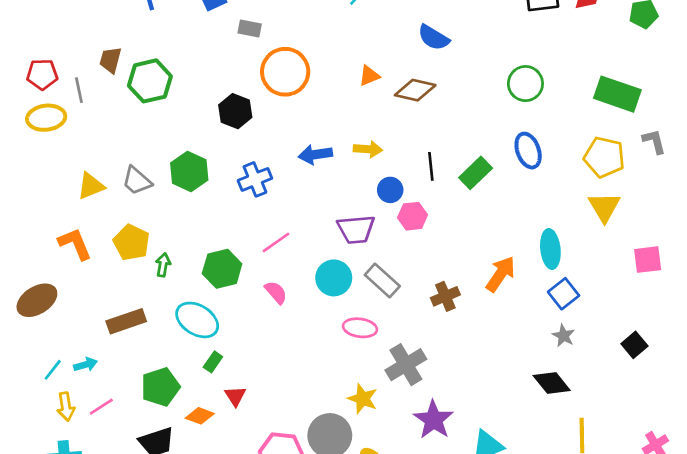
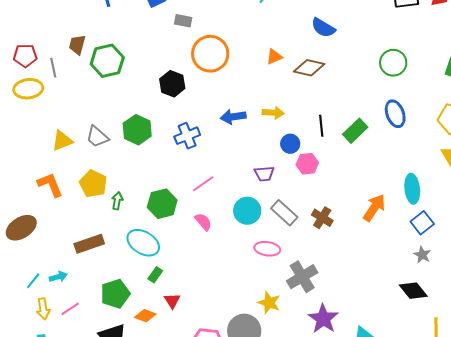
purple trapezoid: (356, 229) -> (264, 174), size x0.7
brown cross: (445, 296) -> (322, 218), moved, turned -35

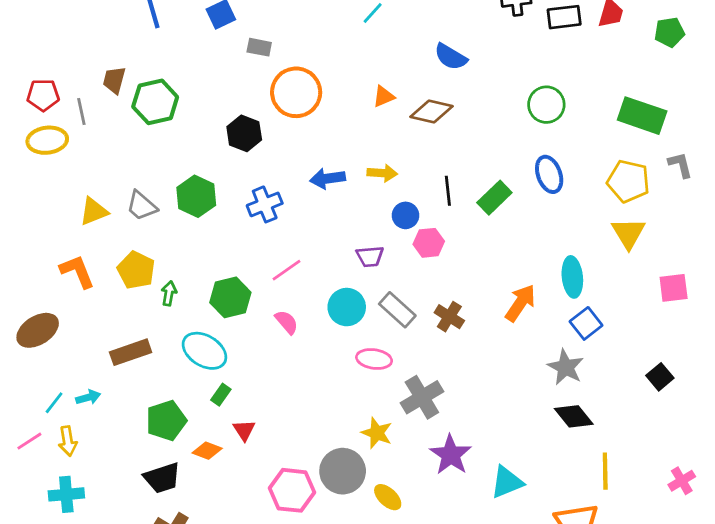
gray star: (422, 255) -> (566, 367), moved, size x1.5
pink line: (70, 309) -> (29, 441), moved

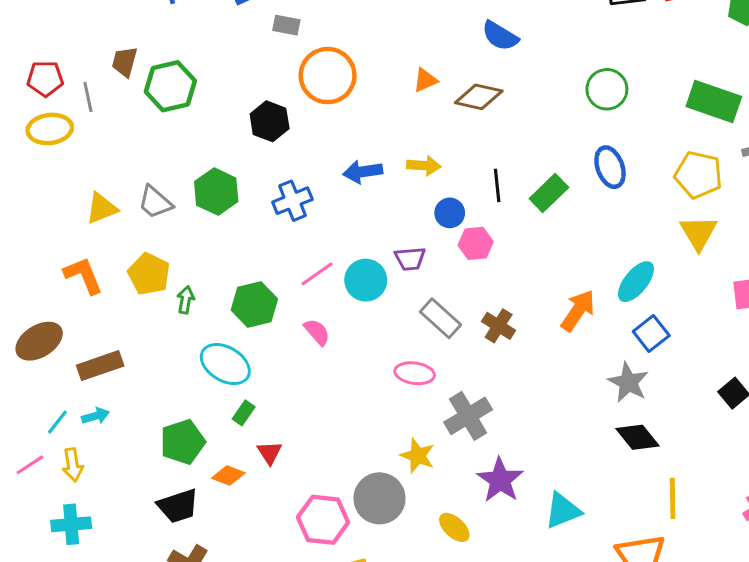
cyan ellipse: (572, 277) -> (636, 282), turned 45
cyan circle: (347, 307) -> (366, 280), moved
brown rectangle: (131, 352) -> (100, 366), moved
yellow ellipse: (388, 497) -> (454, 527), moved

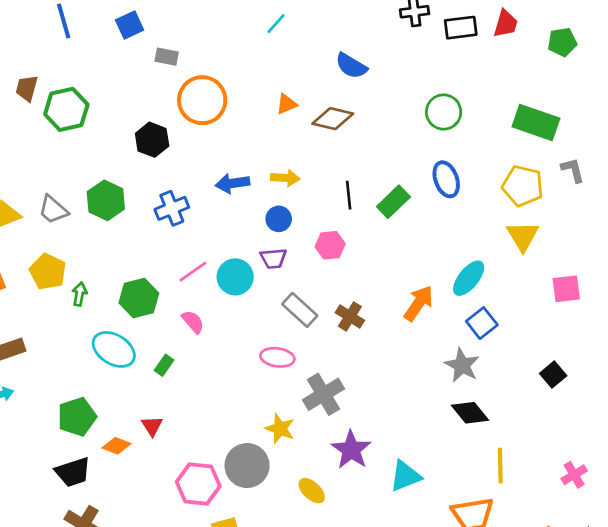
blue circle: (450, 213) -> (279, 219), moved
green rectangle: (244, 413) -> (164, 365), moved

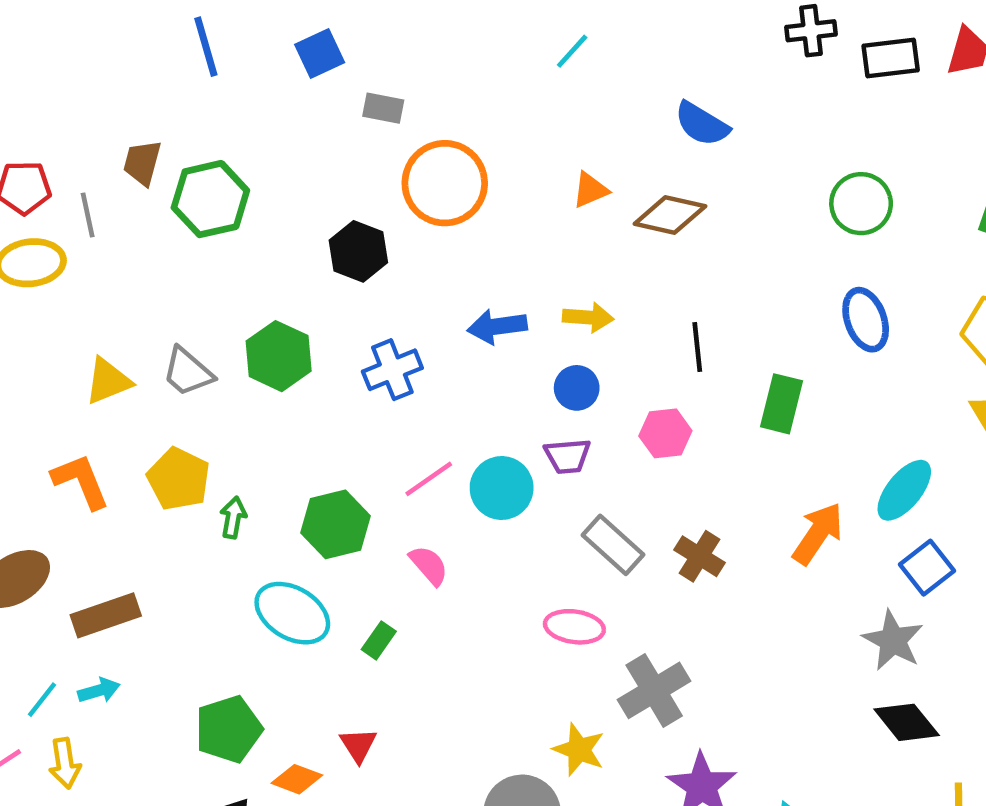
green rectangle: (393, 202) -> (781, 404), moved, turned -32

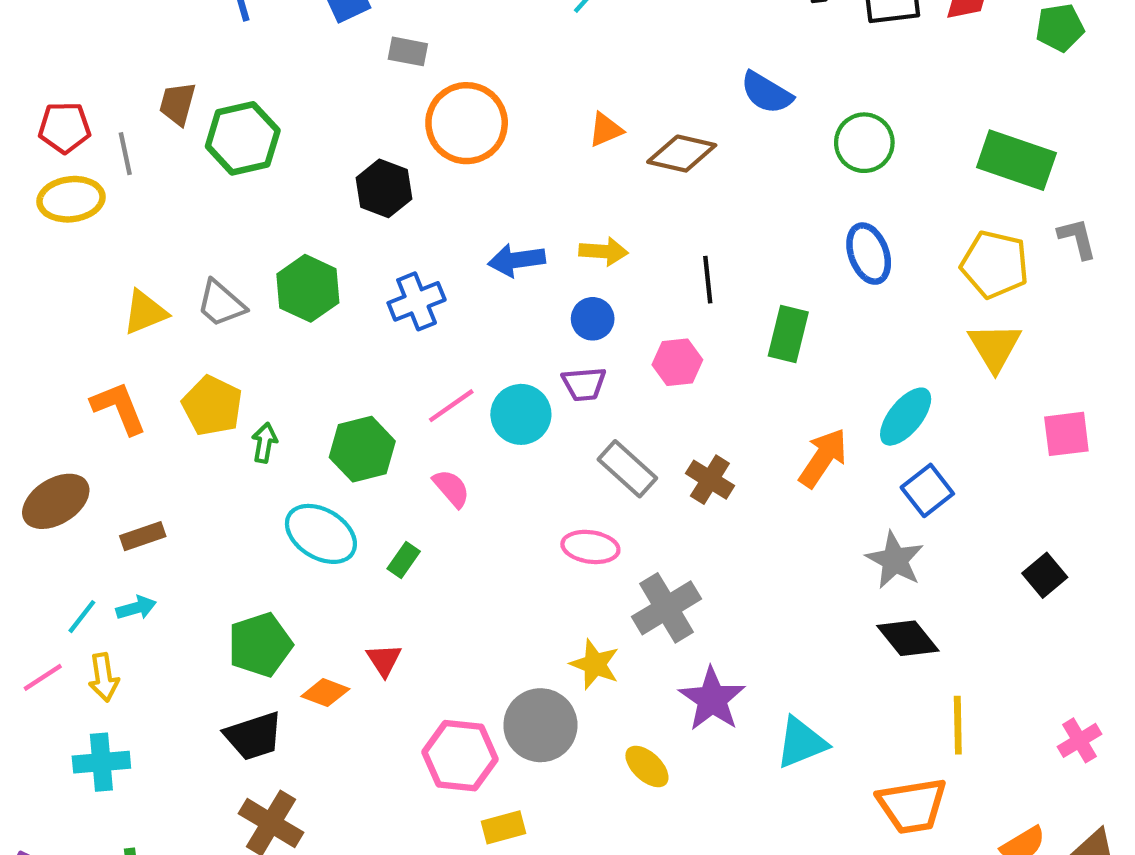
blue semicircle: (702, 124) -> (766, 93), moved
brown rectangle: (106, 615) -> (143, 536), size x0.7

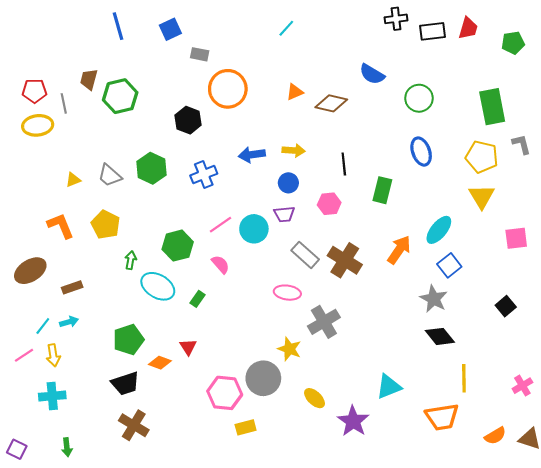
green rectangle: (1016, 160) -> (492, 107), turned 60
yellow triangle: (145, 312) -> (73, 180), size x0.7
green arrow: (264, 443) -> (131, 260), moved
brown cross: (710, 480) -> (345, 260), size x1.5
purple star: (712, 699) -> (353, 421), moved

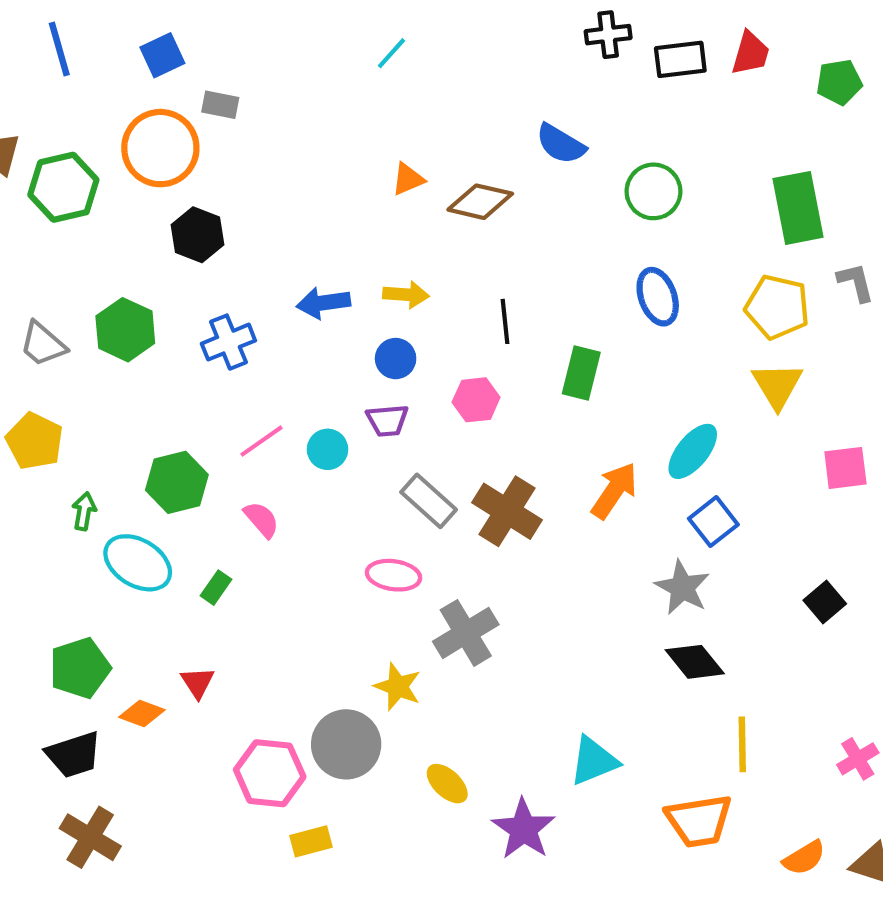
orange circle: (228, 89) -> (160, 148), moved
cyan circle: (254, 229) -> (328, 449), size x0.7

